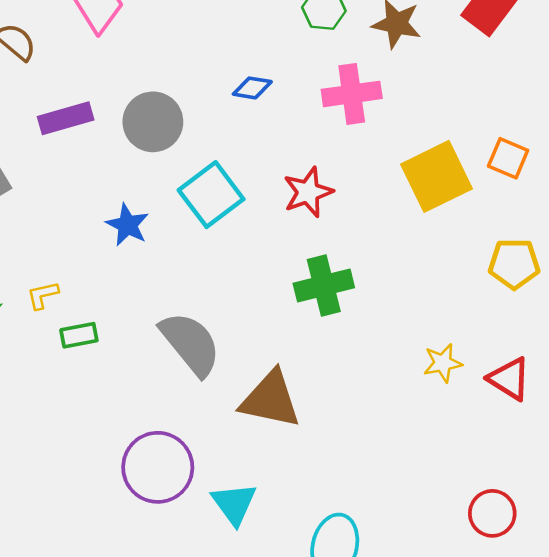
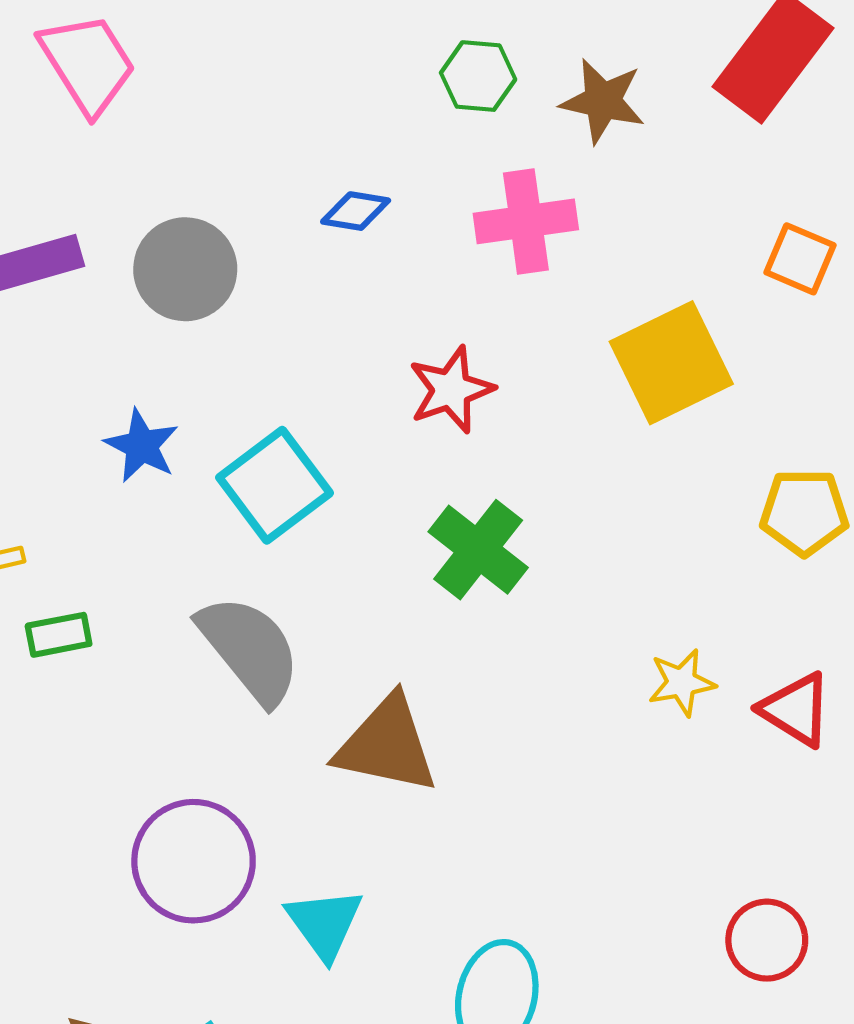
orange square: (508, 158) -> (800, 259), moved
cyan square: (211, 195) -> (275, 485), moved
green cross: (324, 285) -> (478, 550), turned -38

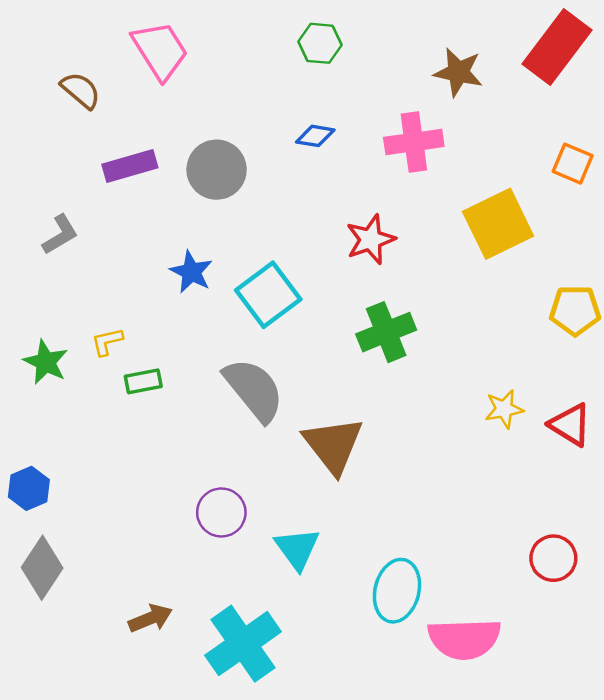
green hexagon: (478, 76) -> (320, 43), moved
green cross: (478, 550) -> (386, 332), turned 30
brown triangle: (387, 745) -> (333, 445), turned 40
purple circle: (194, 861) -> (221, 512), size x0.7

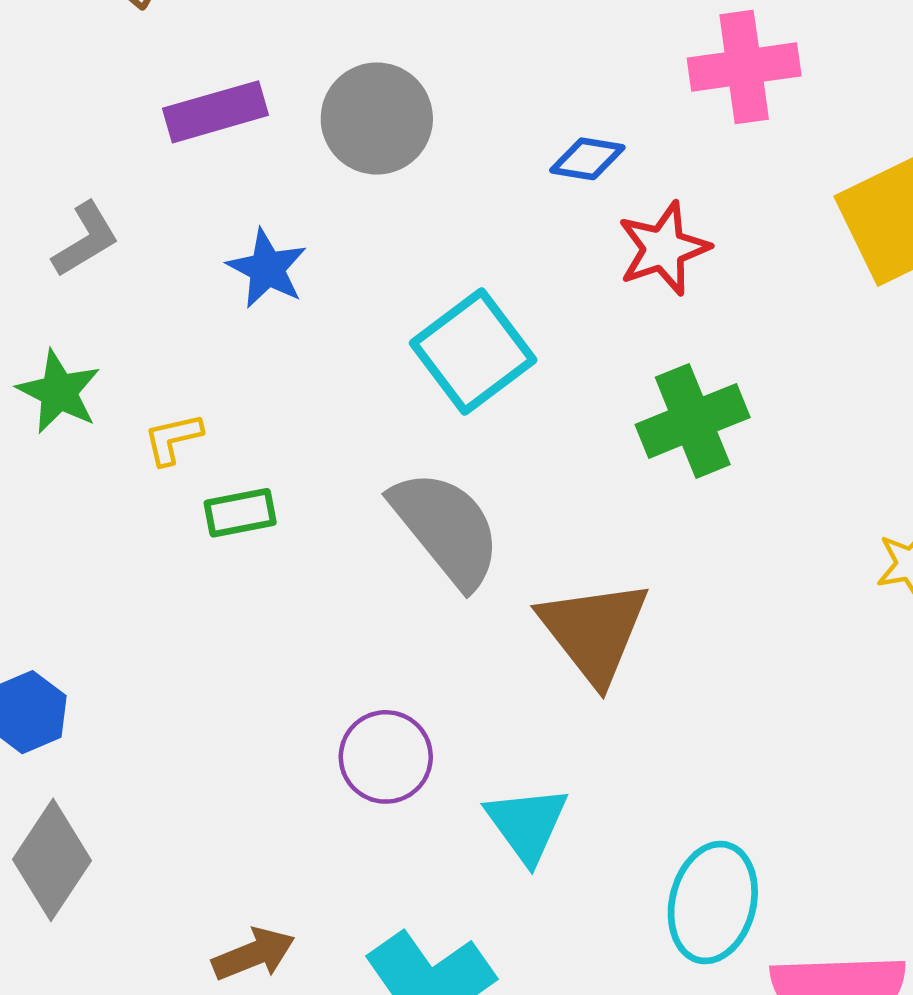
blue diamond: (315, 136) -> (587, 159), moved
blue star: (191, 272) -> (267, 269), moved
green star: (46, 362) -> (59, 392), moved

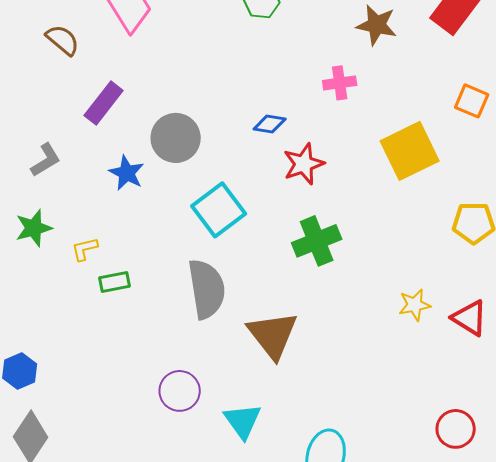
pink cross: (744, 67) -> (340, 83), size x0.7
purple rectangle: (216, 112) -> (104, 103), turned -36
gray circle: (377, 119) -> (176, 138), moved
green star: (59, 392) -> (34, 228), turned 30
gray semicircle: (446, 528) -> (207, 289), turned 30

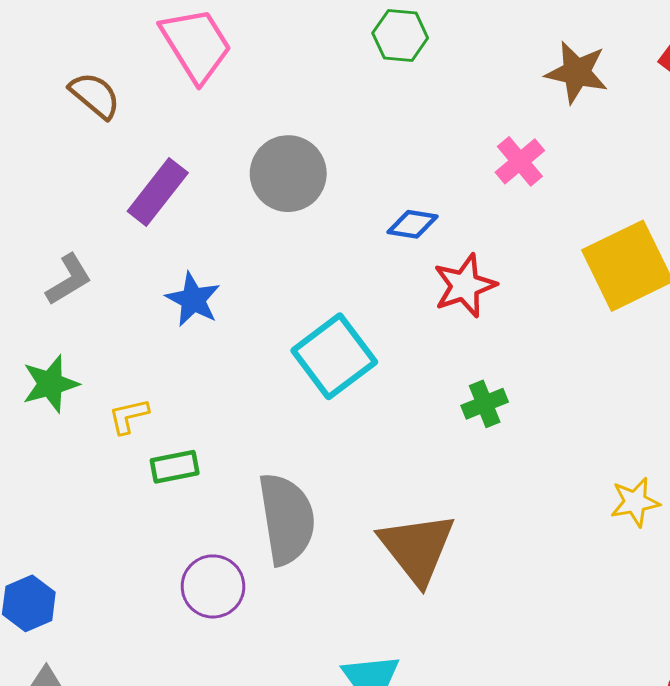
pink cross: (340, 83) -> (520, 161), turned -32
gray circle: (176, 138) -> (288, 174), moved
green cross: (317, 241) -> (485, 404), size x0.6
gray semicircle: (207, 289) -> (287, 519), moved
purple circle: (180, 391) -> (213, 586), moved

